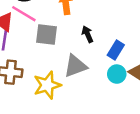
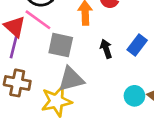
blue rectangle: (116, 50) -> (137, 45), moved
gray triangle: (75, 66) -> (71, 79), moved

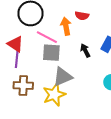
pink line: (38, 20) -> (47, 37), moved

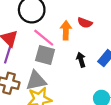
gray triangle: (63, 77) -> (36, 81), moved

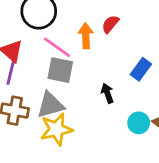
red semicircle: (85, 23) -> (110, 24), turned 112
black arrow: (81, 60) -> (107, 93), moved

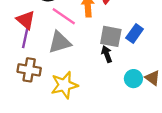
gray square: (60, 70) -> (111, 36), moved
gray triangle: (50, 105) -> (60, 42), moved

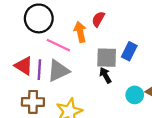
red triangle: (26, 20) -> (24, 66), moved
purple line: (25, 38) -> (39, 70), moved

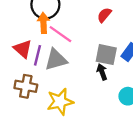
orange arrow: (80, 32) -> (43, 23), moved

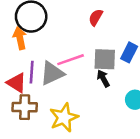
orange arrow: (43, 23) -> (20, 38), moved
pink line: (60, 34) -> (71, 60), moved, turned -45
red triangle: (23, 49) -> (17, 83), moved

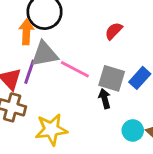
pink line: (71, 60) -> (75, 69), turned 32
gray triangle: (52, 73) -> (45, 54), moved

